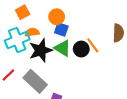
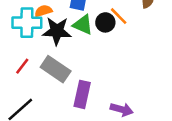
cyan cross: (17, 40) -> (27, 23), turned 30
black star: (41, 50) -> (57, 31), turned 30

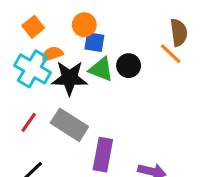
orange line: (119, 16) -> (171, 54), moved
cyan cross: (27, 23) -> (32, 69), turned 32

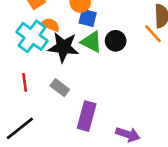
orange semicircle: (52, 54) -> (50, 25), turned 36
red line: (29, 122) -> (25, 82), turned -48
gray rectangle: (69, 125) -> (60, 88), size x0.6

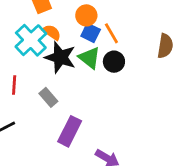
orange line: (153, 34) -> (111, 33), moved

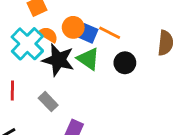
orange circle: (86, 15) -> (73, 27), moved
orange line: (111, 33) -> (110, 33), turned -30
black circle: (114, 62) -> (125, 63), moved

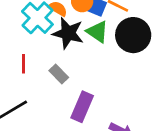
black circle: (125, 63) -> (133, 35), size x1.6

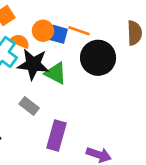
green triangle: (97, 32) -> (56, 73), moved

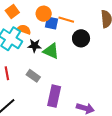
orange circle: (43, 31) -> (44, 14), moved
black circle: (98, 58) -> (81, 38), size x0.7
black star: (33, 64) -> (34, 46), size x0.6

